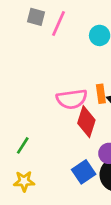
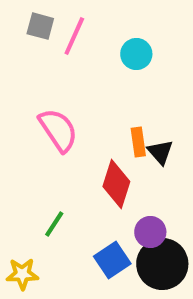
pink semicircle: (72, 99) -> (58, 130), moved, turned -116
green line: (23, 145) -> (54, 224), moved

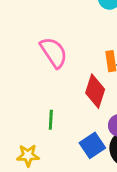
green line: (54, 224) -> (51, 120), turned -30

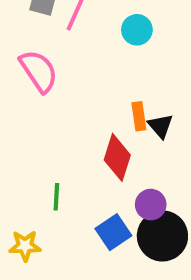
pink semicircle: (54, 53) -> (39, 71), moved

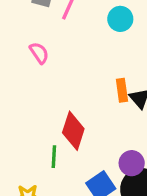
pink semicircle: (39, 71) -> (39, 53), size x0.6
red diamond: (117, 157) -> (73, 131), moved

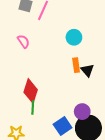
cyan circle: (120, 19) -> (74, 37), moved
red diamond: (73, 131) -> (31, 91), moved

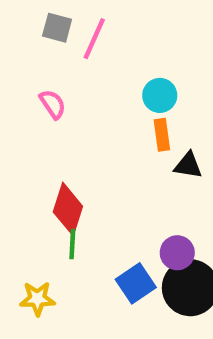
orange rectangle: (76, 65) -> (162, 135), moved
black triangle: (87, 70) -> (188, 165), turned -40

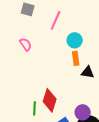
pink line: (94, 39) -> (56, 20), moved
red diamond: (68, 209) -> (50, 100), moved

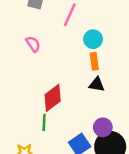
black triangle: (88, 72) -> (97, 84), moved
red diamond: (50, 100) -> (53, 98), moved, turned 35

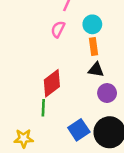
pink semicircle: (33, 44) -> (58, 29), moved, turned -119
purple circle: (103, 127) -> (107, 93), moved

